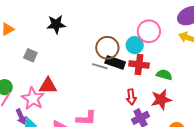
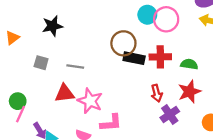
black star: (56, 24) -> (52, 26), moved
cyan circle: (135, 45) -> (147, 15), moved
gray line: (100, 66) -> (75, 67), moved
pink star: (33, 99) -> (90, 101), moved

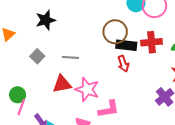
gray square: (41, 63) -> (37, 56), turned 32
red arrow: (157, 93) -> (123, 64), moved

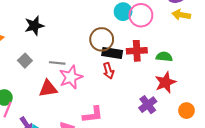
pink star: (87, 89) -> (71, 77), moved, turned 30

